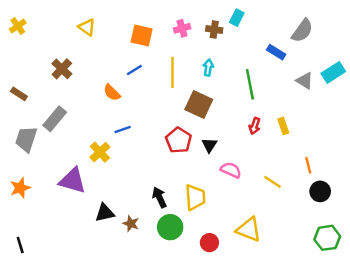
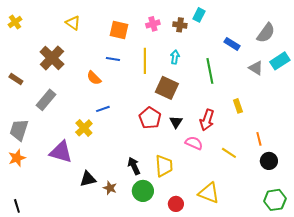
gray semicircle: (302, 31) -> (266, 33), moved
brown cross: (62, 69) -> (52, 58), size x1.4
blue line: (134, 70) -> (113, 59), turned 40
red arrow: (255, 126) -> (207, 120), moved, size x1.5
gray trapezoid: (26, 139) -> (19, 130), moved

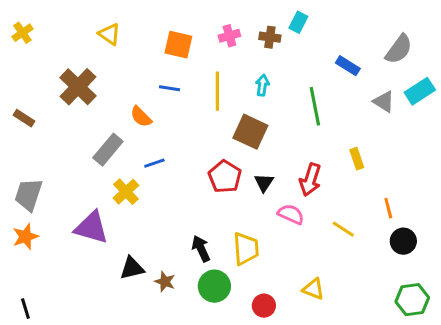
gray rectangle: (46, 100) -> (108, 150), moved
yellow triangle: (209, 193) -> (313, 289), size x0.7

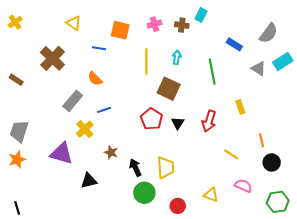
blue line: (169, 88) -> (99, 48), moved
pink semicircle: (291, 214) -> (243, 186), moved
brown star: (165, 282) -> (111, 152), moved

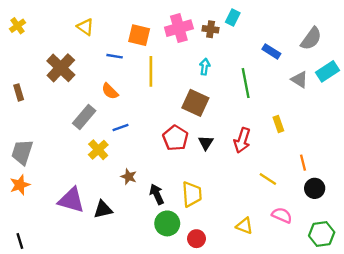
pink cross: (154, 24) -> (179, 28), size x1.6
yellow line: (146, 61) -> (151, 71), moved
brown rectangle: (16, 80) -> (19, 92), turned 40
purple triangle: (62, 153) -> (71, 200), moved
red circle: (178, 206) -> (196, 239), moved

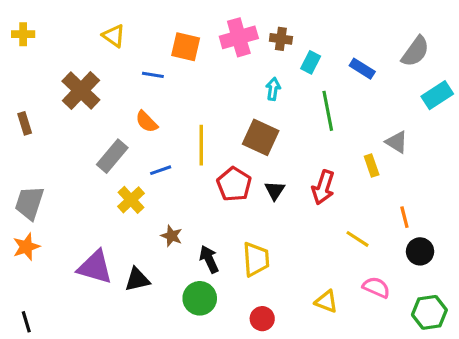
cyan rectangle: (233, 18) -> (311, 62), moved
yellow cross: (17, 26) -> (23, 34), turned 35
yellow line: (151, 71) -> (201, 145), moved
gray triangle: (299, 80) -> (397, 142), moved
green circle: (167, 223) -> (200, 298), moved

